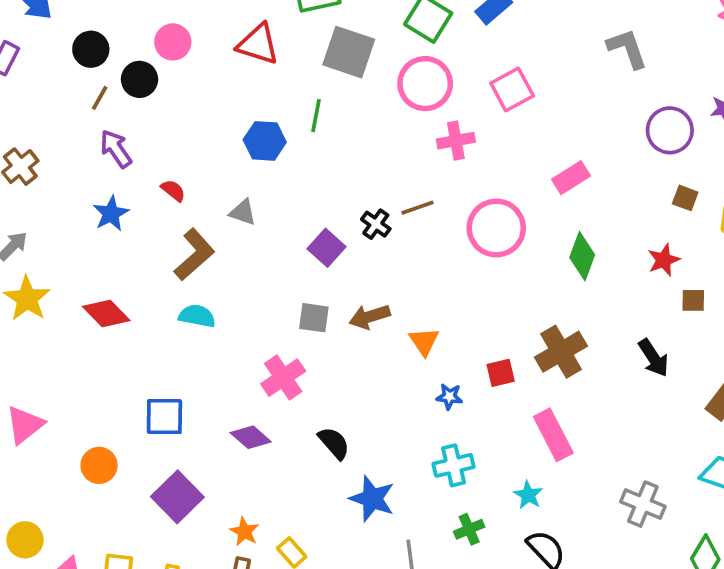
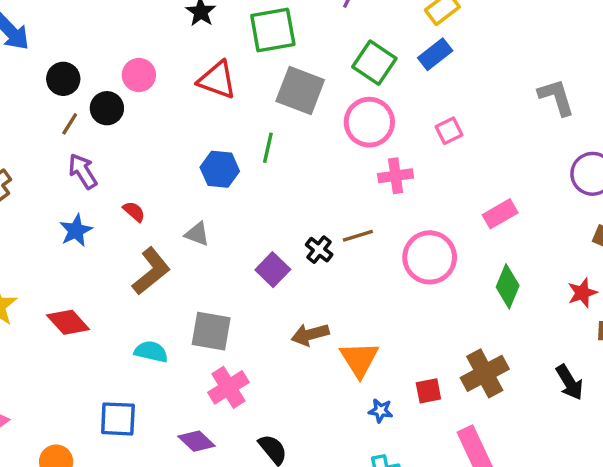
pink square: (512, 90) -> (449, 131), size x0.7
cyan semicircle: (197, 316) -> (151, 352), moved
gray square: (314, 318) -> (211, 331), moved, size x1.4
orange triangle: (424, 341) -> (359, 359), size x1.4

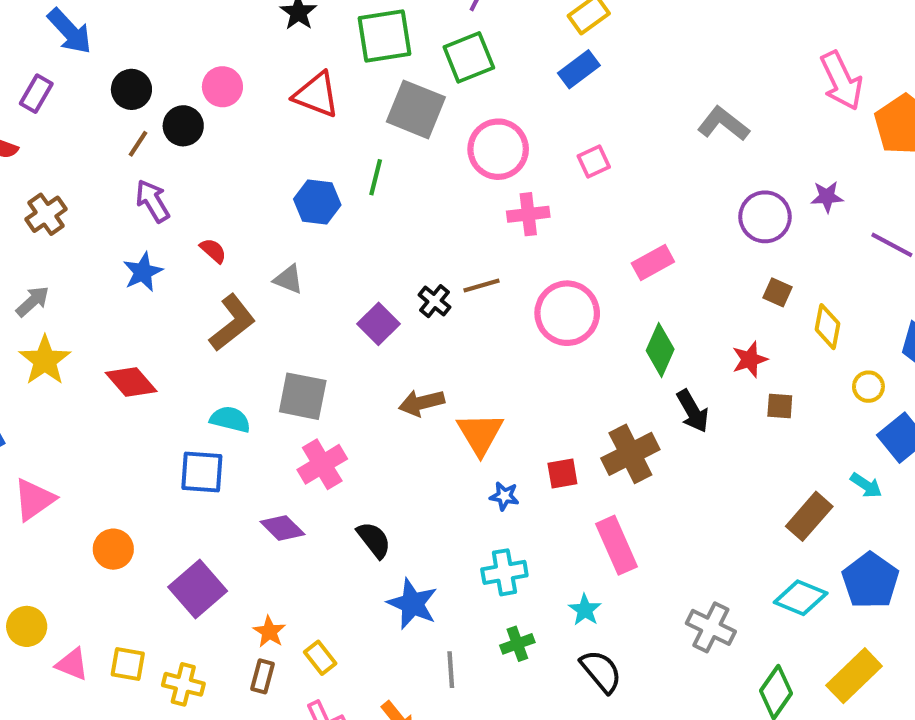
green square: (374, 63) -> (469, 57), moved, turned 33
gray L-shape: (556, 97) -> (723, 124), turned -36
black arrow: (570, 382) -> (693, 411), moved
blue square: (118, 419) -> (202, 472), moved

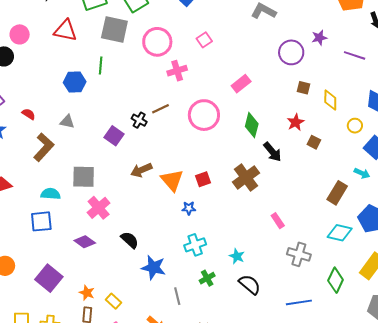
brown square: (780, 406) -> (314, 142), turned 32
red square: (562, 473) -> (203, 179), moved
pink rectangle: (617, 545) -> (278, 221), moved, size x0.6

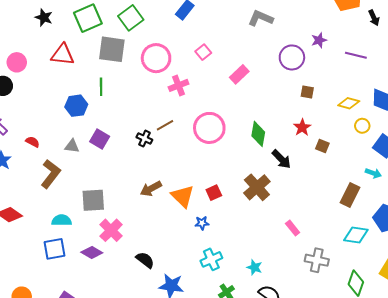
pink rectangle: (241, 84) -> (239, 74), moved
yellow diamond: (330, 100) -> (349, 103), moved, turned -70
purple square: (114, 136) -> (100, 139), moved
purple diamond: (85, 242) -> (92, 253), moved

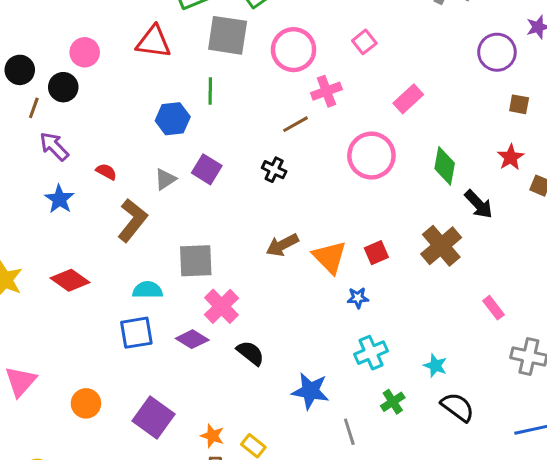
pink rectangle: (239, 74) -> (408, 99), moved
brown line: (165, 125) -> (296, 124), moved
gray triangle: (72, 146) -> (165, 179), turned -42
black semicircle: (145, 260) -> (250, 353), moved

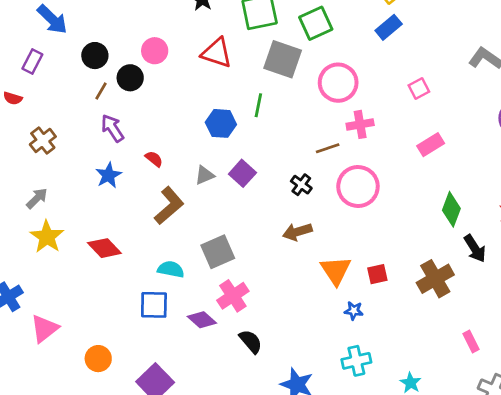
pink square: (364, 42) -> (419, 88), moved
pink circle: (371, 156) -> (358, 186), moved
brown arrow: (282, 245) -> (297, 232), moved
gray square: (196, 261) -> (218, 252), turned -32

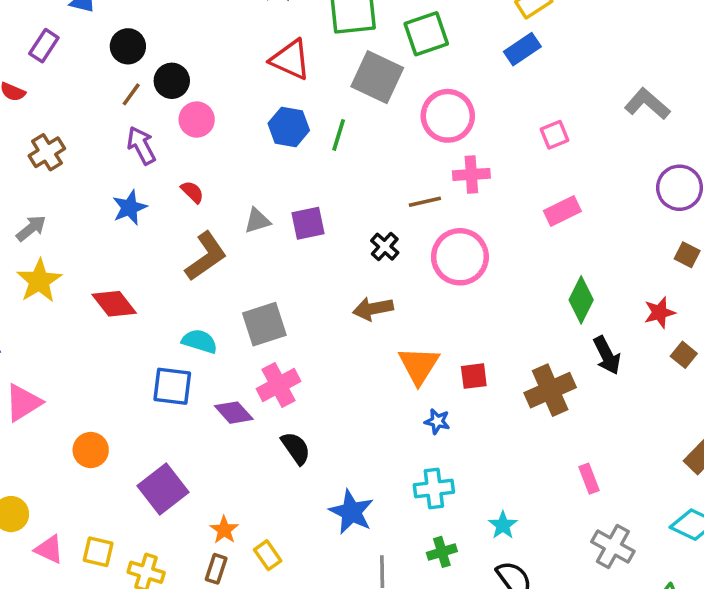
pink circle: (155, 51) -> (197, 120), moved
blue hexagon: (221, 123) -> (289, 127), moved
purple square: (242, 173) -> (308, 223), turned 30

